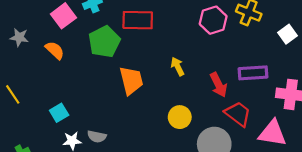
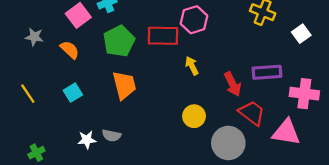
red rectangle: (138, 20) -> (163, 36), moved
pink hexagon: (213, 20) -> (194, 20), moved
orange trapezoid: (131, 80) -> (124, 85), moved
cyan square: (59, 113) -> (73, 93), moved

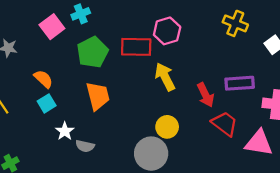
orange semicircle: (70, 50) -> (43, 79), moved
yellow arrow: (192, 66) -> (165, 77), size x1.5
white star: (87, 140) -> (65, 131), moved, turned -30
gray circle: (228, 143) -> (151, 154), moved

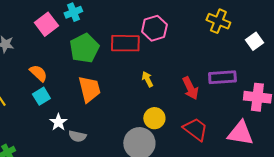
yellow arrow: (165, 77) -> (147, 79), moved, size x0.6
red trapezoid: (225, 124) -> (195, 129), moved

